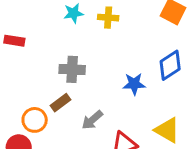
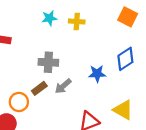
gray arrow: (92, 120) -> (63, 86), moved

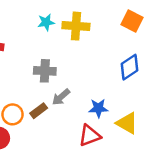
yellow cross: (77, 22) -> (76, 26), size x1.5
blue star: (97, 74) -> (98, 108), moved
brown rectangle: (39, 88) -> (39, 111), moved

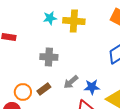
gray arrow: (61, 97) -> (71, 82), moved

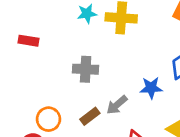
blue star: (92, 87) -> (151, 88), moved
brown rectangle: (44, 89) -> (90, 116), moved

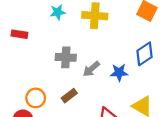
cyan star: (87, 14) -> (58, 12), moved
gray arrow: (117, 105) -> (91, 69), moved

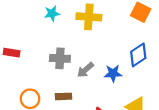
red rectangle: (19, 34) -> (12, 53), moved
brown rectangle: (69, 96) -> (63, 96), turned 35

